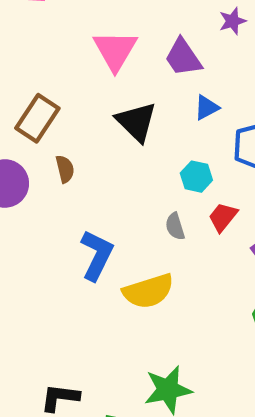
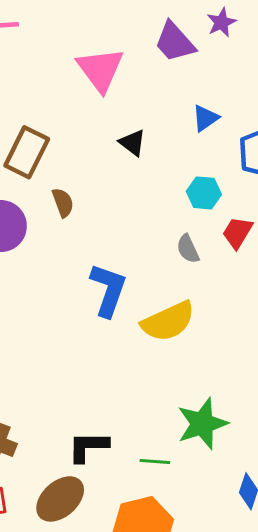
purple trapezoid: (183, 57) -> (175, 42), moved
black triangle: (136, 122) -> (133, 143), size x0.6

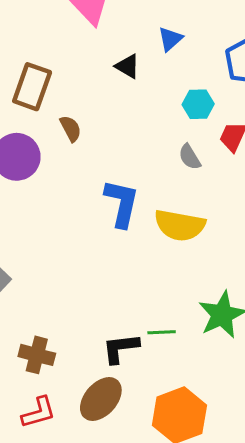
blue triangle: (205, 118) -> (170, 39), moved
yellow semicircle: (168, 321) -> (180, 225), turned 42
green line: (155, 462) -> (162, 332), moved

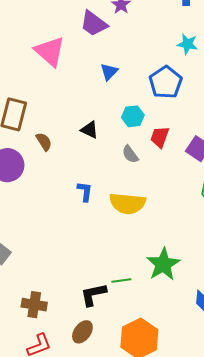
black triangle: (128, 66) -> (90, 130), moved
blue L-shape: (122, 203) -> (85, 191), size x0.6
brown ellipse: (101, 399) -> (82, 332), size x0.7

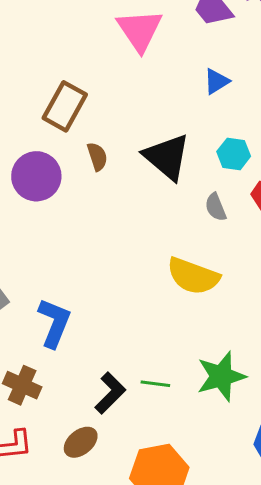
black triangle: (90, 130) -> (167, 157), size x1.8
blue L-shape: (85, 191) -> (54, 323), moved, size x1.6
black L-shape: (93, 294) -> (110, 393), turned 132

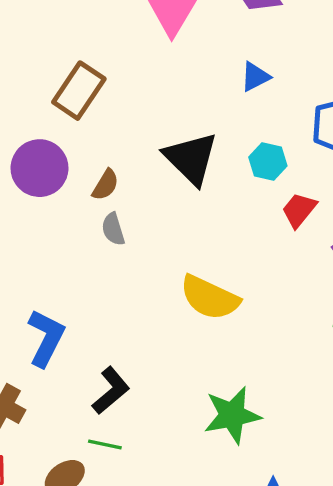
brown semicircle: (97, 157) -> (105, 185), moved, turned 44
gray semicircle: (216, 207) -> (113, 229), moved
green line: (155, 384) -> (105, 445), moved
black L-shape: (110, 393) -> (111, 391), moved

